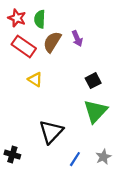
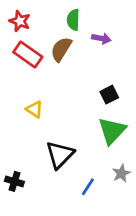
green semicircle: (40, 19) -> (73, 20), moved
purple arrow: (77, 38) -> (101, 38), moved, turned -56
yellow triangle: (35, 79) -> (34, 109), moved
gray star: (103, 157) -> (121, 173), moved

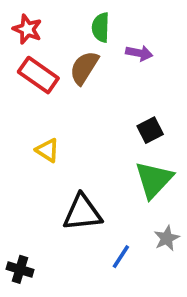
black triangle: (60, 155) -> (82, 213), turned 40
black cross: (14, 181) -> (20, 269), moved

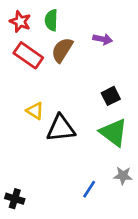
green semicircle: (101, 27) -> (51, 20), moved
green triangle: (154, 180) -> (113, 132), turned -36
black triangle: (82, 213) -> (61, 128), moved
gray star: (167, 238) -> (123, 176), turned 30

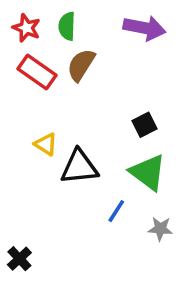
purple arrow: (103, 39) -> (144, 28), moved, size x1.6
blue line: (89, 189) -> (116, 211), moved
black cross: (15, 199) -> (19, 259), turned 30

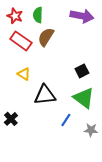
yellow triangle: (46, 144) -> (24, 74), moved
black cross: (19, 259) -> (11, 119), moved

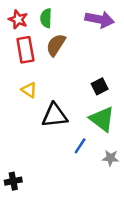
red rectangle: (21, 41) -> (25, 50), turned 45
black cross: (11, 119) -> (13, 181), moved, turned 32

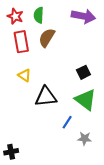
gray star: (111, 158) -> (85, 139), moved

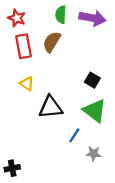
green semicircle: (39, 15) -> (61, 15), moved
black square: (83, 72) -> (92, 80), turned -32

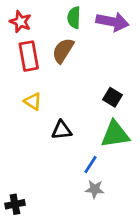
black triangle: (51, 107) -> (62, 130), size x0.7
green triangle: (95, 111) -> (115, 134), turned -45
gray star: (94, 154) -> (95, 189), moved

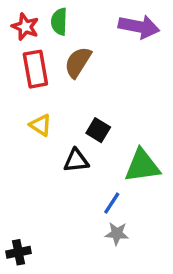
green semicircle: (74, 18) -> (59, 22), moved
black square: (112, 97) -> (98, 130), moved

